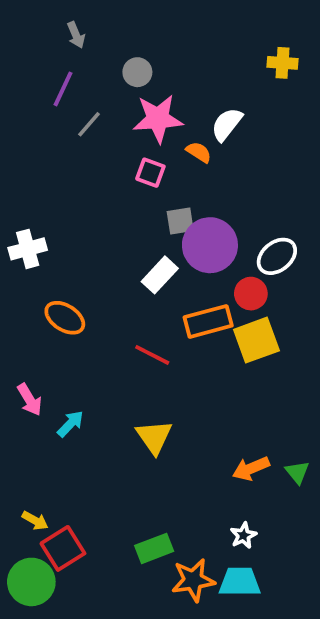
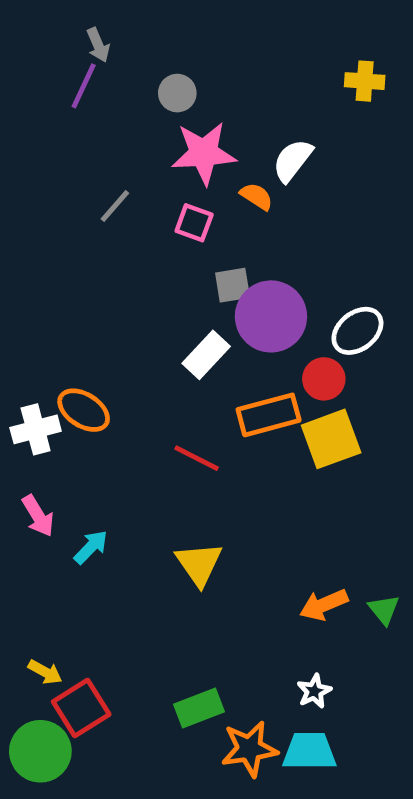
purple line: (63, 89) -> (84, 86), moved
gray line: (89, 124) -> (115, 206), moved
white cross: (28, 249) -> (36, 429), moved

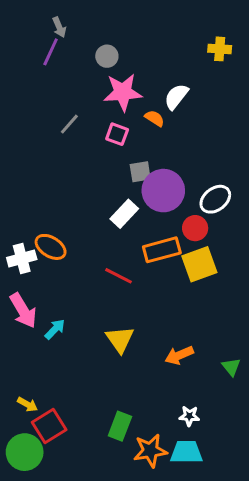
pink arrow: (38, 516) -> (23, 310), size x1.4
orange arrow: (324, 605) -> (179, 355), moved
white star: (314, 691) -> (189, 416), turned 30
green rectangle: (199, 708) -> (120, 426), turned -48

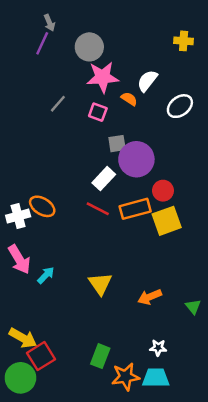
gray circle: (107, 56) -> (89, 47), size x1.5
white ellipse: (215, 199) -> (180, 106), moved
red line: (118, 276) -> (98, 209), moved
yellow arrow: (27, 404) -> (23, 338), size x1.6

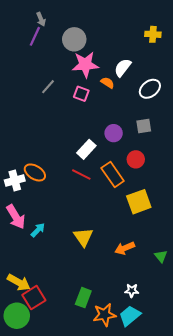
gray square: (117, 144) -> (144, 126), moved
purple circle: (136, 159) -> (114, 133), size x0.6
orange rectangle: (135, 209) -> (113, 174), turned 70
yellow square: (167, 221) -> (139, 202), moved
cyan trapezoid: (156, 378) -> (130, 316), turned -40

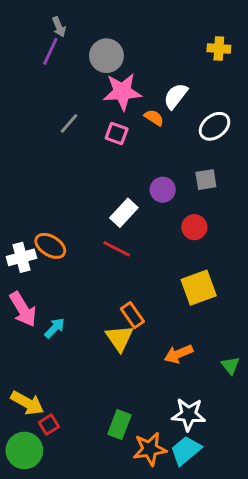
orange rectangle: (113, 174) -> (132, 315), moved, size x0.7
white star: (132, 290) -> (189, 414), size x1.6
red square: (34, 298) -> (49, 425), size x0.6

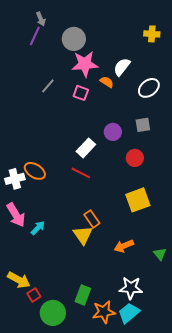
green circle: (24, 450) -> (53, 313), moved

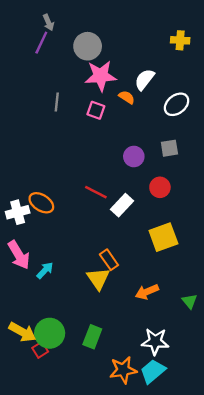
gray line: (48, 86) -> (57, 102), turned -35
white rectangle: (86, 148) -> (122, 205), moved
red line: (81, 173) -> (96, 192), moved
green rectangle: (83, 295) -> (92, 337), moved
green circle: (53, 313) -> (50, 333), moved

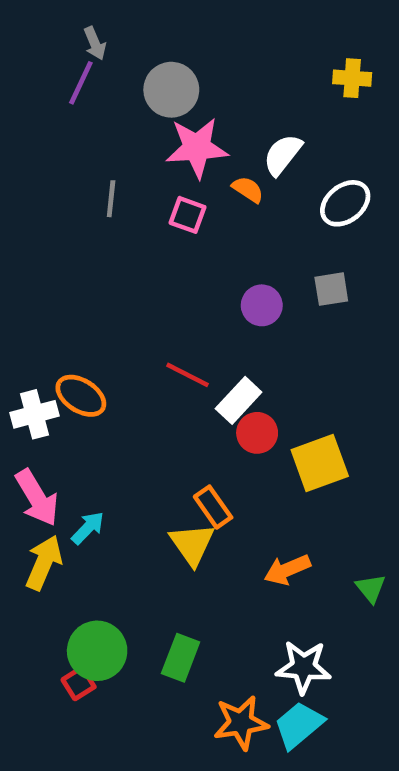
red circle: (160, 187) -> (257, 433), moved
yellow arrow: (22, 332) -> (44, 563), moved, turned -96

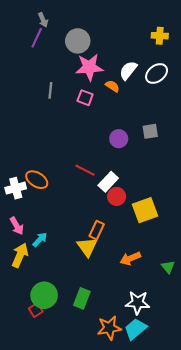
white ellipse: (345, 203) -> (157, 74), moved
pink arrow: (37, 498) -> (17, 226), size x0.7
orange rectangle: (213, 507) -> (97, 230), turned 60

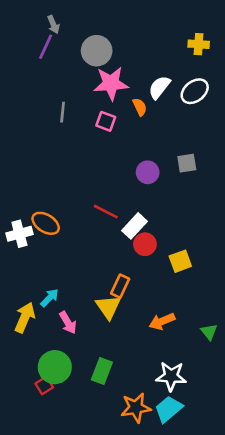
orange semicircle: (112, 86) -> (140, 107), turned 32
yellow square: (145, 210) -> (180, 261), size x0.7
pink arrow: (17, 226) -> (68, 323), moved

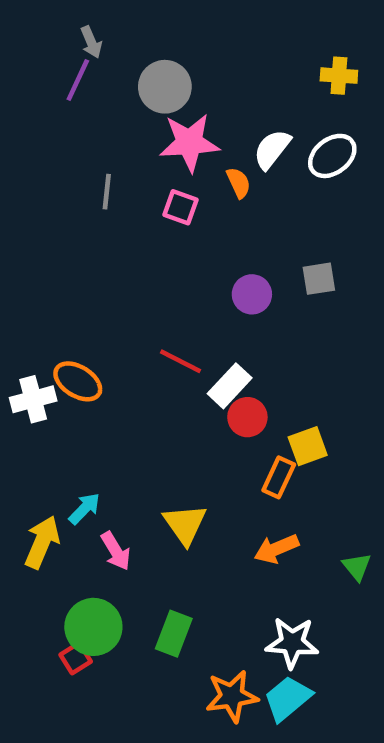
orange rectangle: (120, 286) -> (279, 477), moved

